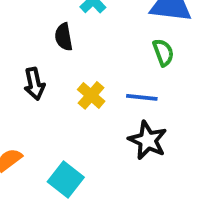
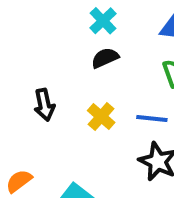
black semicircle: (64, 37) -> (105, 58), moved, turned 76

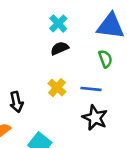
black arrow: (44, 105) -> (16, 102), moved

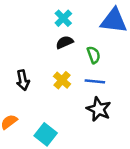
green semicircle: (105, 59) -> (94, 55), moved
black arrow: (16, 102) -> (23, 80), moved

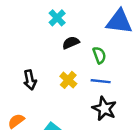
cyan cross: (63, 18) -> (57, 18), moved

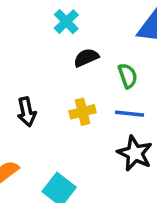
yellow cross: (68, 80) -> (83, 112), turned 35

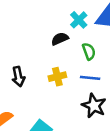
cyan cross: (66, 22) -> (79, 20), moved

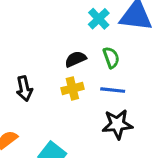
black semicircle: (60, 39) -> (76, 59), moved
black star: (94, 106) -> (117, 124), turned -30

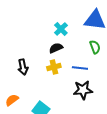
cyan cross: (99, 19) -> (61, 29), moved
green semicircle: (111, 58) -> (95, 47), moved

